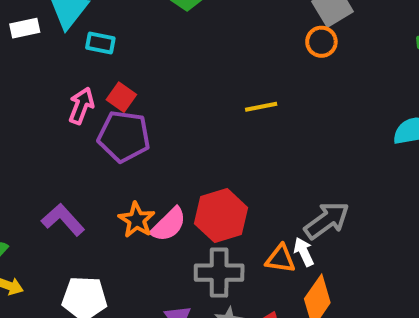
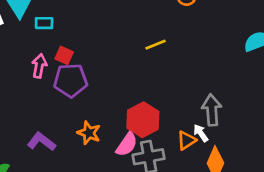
gray arrow: (327, 220) -> (212, 110), turned -48
pink semicircle: (169, 224) -> (127, 144), moved
orange triangle: (280, 259) -> (186, 140), turned -30

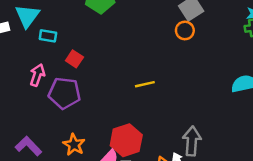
yellow line: (155, 45) -> (145, 84), moved
red square: (64, 55) -> (74, 59), moved

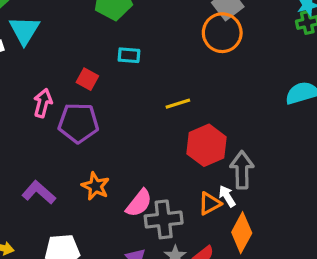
orange circle: (185, 30) -> (222, 33), size x1.6
cyan rectangle: (48, 36) -> (129, 55), moved
red hexagon: (126, 140) -> (206, 145), moved

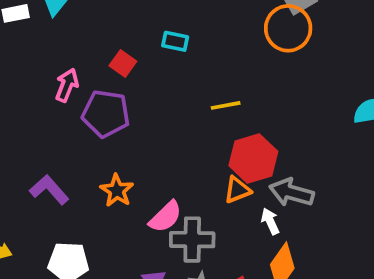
gray arrow: (242, 170) -> (292, 193), turned -81
orange triangle: (210, 203) -> (237, 190), moved

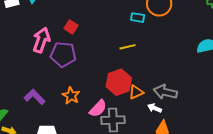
cyan rectangle: (175, 41) -> (138, 18), moved
pink arrow: (67, 85) -> (41, 40), size x1.4
red hexagon: (253, 159) -> (119, 82), moved
white arrow: (270, 221) -> (155, 108), turned -40

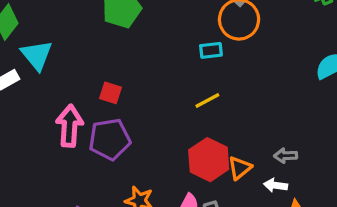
gray arrow: (165, 92) -> (286, 156), size x0.6

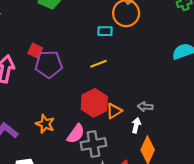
purple pentagon: (110, 139) -> (49, 64), moved
white arrow: (275, 185) -> (136, 125), turned 88

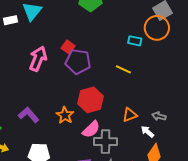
yellow line: (98, 64) -> (123, 69), turned 35
red hexagon: (94, 103) -> (91, 100), moved
white arrow: (136, 125) -> (147, 132), turned -72

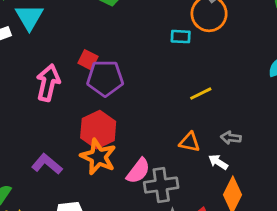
yellow line: (123, 69) -> (201, 94), moved, turned -42
red hexagon: (91, 100) -> (98, 130), moved
orange star: (65, 115) -> (98, 157), size x1.4
orange triangle: (130, 115) -> (190, 142), turned 42

